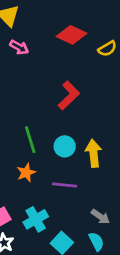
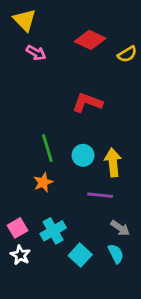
red L-shape: (69, 95) -> (87, 103), turned -116
purple line: (65, 185) -> (100, 195), moved

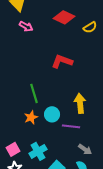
cyan circle: (83, 155) -> (52, 114), moved

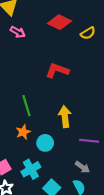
yellow arrow: (80, 103) -> (65, 117), moved
cyan circle: (52, 114) -> (45, 143), moved
purple line: (71, 126) -> (89, 141), moved

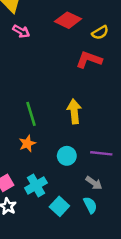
red L-shape: (57, 70) -> (89, 60), moved
yellow arrow: (65, 117) -> (74, 111), moved
cyan circle: (45, 143) -> (67, 156), moved

